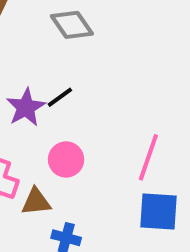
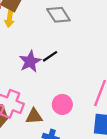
pink circle: (66, 159) -> (62, 104), moved

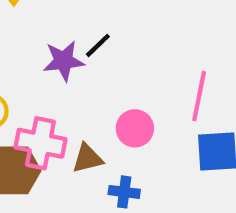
purple star: (30, 61) -> (64, 61), turned 30

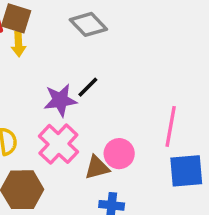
pink cross: (40, 143) -> (58, 144), moved, turned 33
brown triangle: (88, 158) -> (97, 168), moved

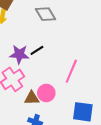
pink line: (171, 126) -> (71, 71), moved

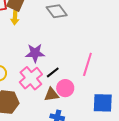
black line: (37, 50) -> (53, 72), moved

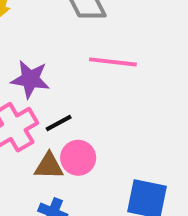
pink line: (87, 64) -> (113, 62), moved, turned 70

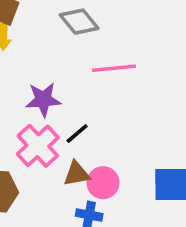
pink circle: (78, 158) -> (103, 183), moved

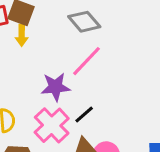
pink line: (114, 68) -> (87, 61), moved, turned -40

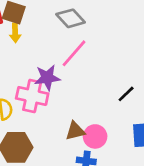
black line: (84, 115) -> (126, 94), moved
pink cross: (52, 125) -> (32, 96), moved, turned -32

